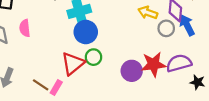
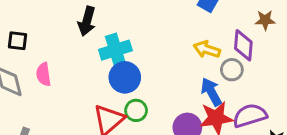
blue arrow: (187, 25) -> (211, 92), moved

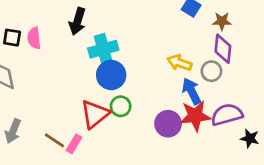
brown star: (265, 20) -> (222, 21), moved
yellow arrow: (207, 49) -> (179, 63), moved
pink semicircle: (44, 74) -> (34, 38), moved

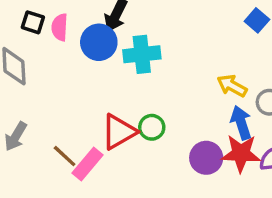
blue circle: (111, 75) -> (99, 42), moved
pink rectangle: (74, 144) -> (88, 164), size x1.4

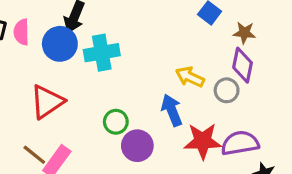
blue arrow: (241, 123) -> (172, 110), moved
red triangle: (119, 132) -> (47, 102), moved
purple circle: (206, 158) -> (137, 146), moved

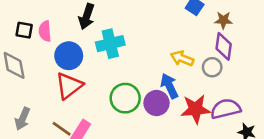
blue circle: (60, 44) -> (69, 56), moved
green circle: (116, 122) -> (125, 98), size x1.5
purple circle: (137, 146) -> (156, 103), moved

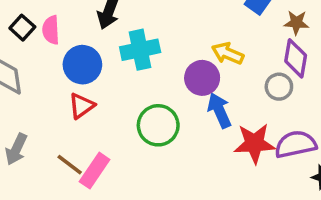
black square: (24, 30) -> (22, 28), turned 30
yellow arrow: (182, 58) -> (228, 53), moved
red triangle: (69, 86) -> (82, 106), size x0.7
purple circle: (156, 103) -> (202, 78), moved

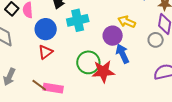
red star: (254, 143) -> (103, 72), moved
pink rectangle: (95, 171) -> (53, 88), turned 66

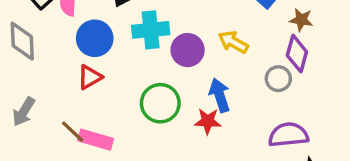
purple circle: (113, 36) -> (188, 50), moved
red star: (103, 72) -> (208, 121), moved, size x0.7

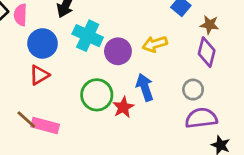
cyan cross: (151, 30) -> (88, 36), turned 32
yellow arrow: (233, 42) -> (155, 44), turned -45
gray circle: (278, 79) -> (193, 90), moved
red star: (208, 121) -> (123, 107), moved, turned -30

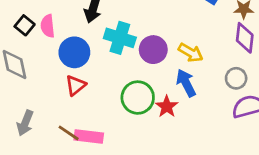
yellow arrow: (155, 44) -> (191, 53), moved, turned -125

